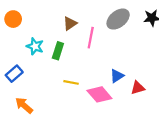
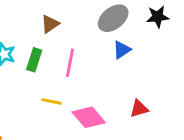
pink line: (91, 38) -> (70, 63), moved
blue triangle: (117, 76) -> (122, 50), moved

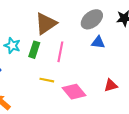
brown triangle: (50, 24) -> (46, 24), size x1.6
blue triangle: (122, 50) -> (98, 42), turned 40

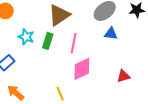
yellow line: (47, 80) -> (60, 94), moved, turned 56
pink diamond: (74, 92) -> (82, 69), moved, turned -75

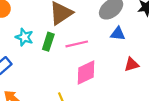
pink line: (74, 43) -> (77, 44), turned 66
red triangle: (123, 76) -> (132, 64), moved

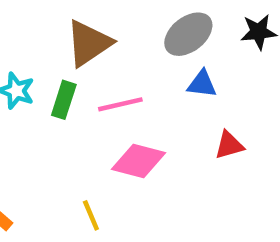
pink diamond: (86, 72) -> (139, 161), turned 40

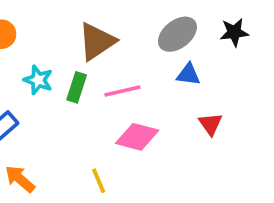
red triangle: (229, 145) -> (210, 124), turned -50

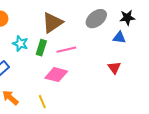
blue triangle: (188, 74) -> (119, 38), moved
pink diamond: (137, 137) -> (56, 75), moved
yellow line: (99, 181) -> (42, 102), moved

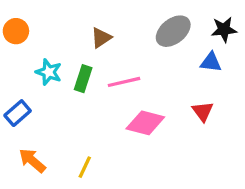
brown triangle: (52, 23) -> (101, 38), size x0.6
pink diamond: (56, 75) -> (145, 123), moved
yellow line: (42, 102) -> (85, 167), turned 48

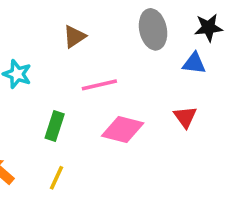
gray ellipse: (173, 31) -> (153, 29), turned -64
green rectangle: (83, 79) -> (55, 126), moved

